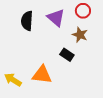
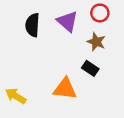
black rectangle: (67, 55) -> (90, 68), moved
orange triangle: (42, 75) -> (65, 89), moved

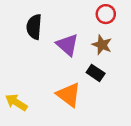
purple triangle: (67, 21) -> (67, 45), moved
orange triangle: (65, 89) -> (69, 95), turned 30

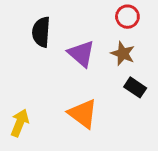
black rectangle: (96, 73) -> (135, 87), moved
yellow arrow: (16, 102) -> (20, 123), turned 80

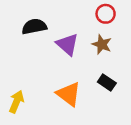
black semicircle: (41, 32) -> (34, 27), turned 75
black rectangle: (135, 87) -> (107, 83), moved

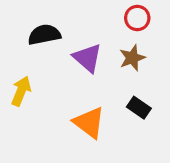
brown star: (102, 44) -> (132, 58), turned 30
yellow arrow: (16, 102) -> (21, 91), moved

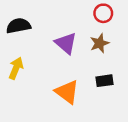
black semicircle: (44, 35) -> (18, 26), moved
black rectangle: (139, 108) -> (105, 81), turned -42

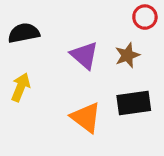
red circle: (103, 13) -> (145, 17), moved
black rectangle: (105, 81) -> (134, 103), size x1.5

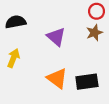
brown star: (127, 55) -> (94, 33), moved
black rectangle: (134, 103) -> (87, 82), moved

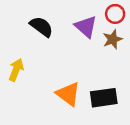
black semicircle: (16, 22) -> (41, 27), moved, turned 48
purple triangle: (56, 37) -> (86, 27), moved

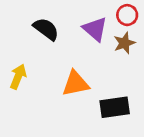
orange triangle: (68, 94) -> (75, 84), moved, turned -48

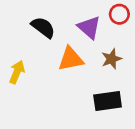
brown star: (124, 43) -> (112, 59), moved
orange triangle: (75, 84) -> (71, 59), moved

